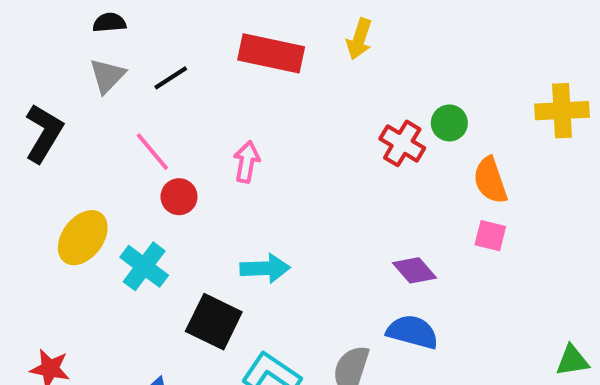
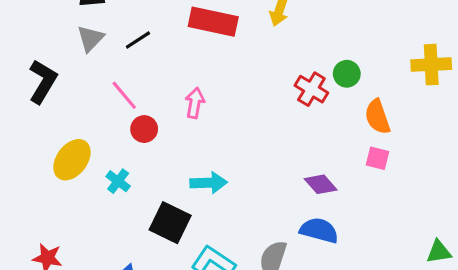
cyan cross: (144, 266) -> (118, 181), size x0.7

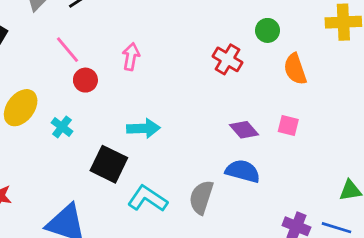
red cross: (311, 89) -> (228, 59), moved
pink square: (377, 158) -> (288, 126), moved

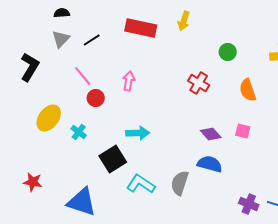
green circle: (268, 30) -> (228, 52), moved
black square: (109, 164) -> (113, 159), turned 32

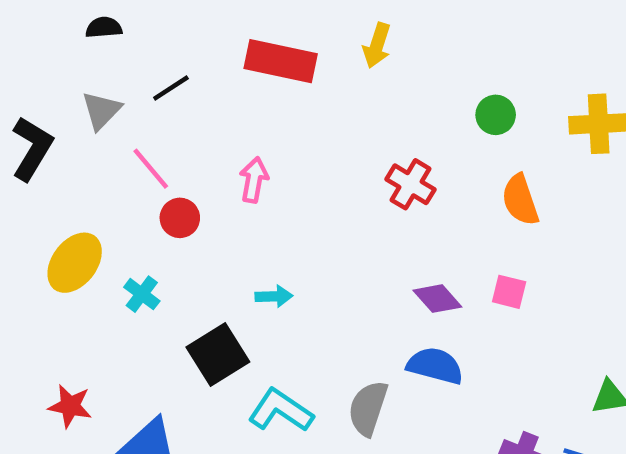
gray triangle: (61, 39) -> (101, 110), moved
green circle: (228, 52) -> (496, 115), moved
cyan arrow: (138, 133) -> (274, 296), size x0.7
red star: (33, 182) -> (70, 406), moved

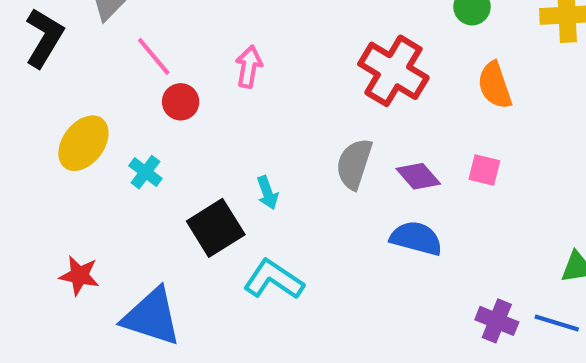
red cross: (411, 184) -> (393, 71), size x1.5
cyan arrow: (274, 296) -> (267, 193), moved, turned 72
gray semicircle: (368, 408) -> (354, 164), moved

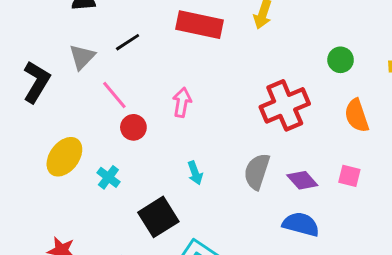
red cross: (393, 71) -> (285, 105), turned 36
cyan arrow: (267, 193) -> (195, 173), moved

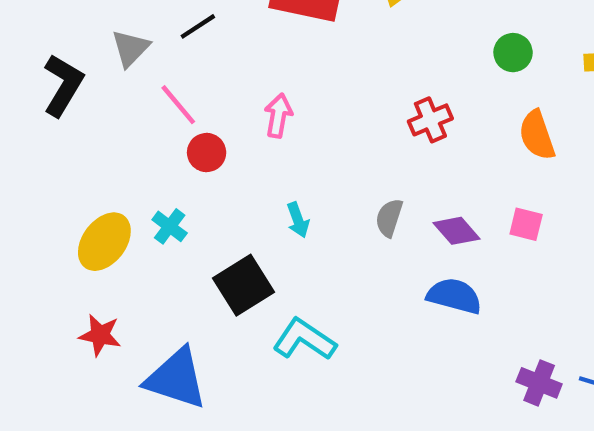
red cross: (285, 105) -> (430, 120), size x0.6
yellow ellipse: (64, 157) -> (104, 242), moved
gray semicircle: (257, 171) -> (389, 218), size x0.7

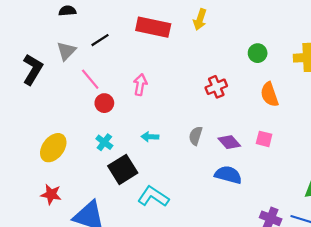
cyan arrow: (298, 220) -> (150, 137), turned 112
cyan cross: (170, 226) -> (104, 142), moved

